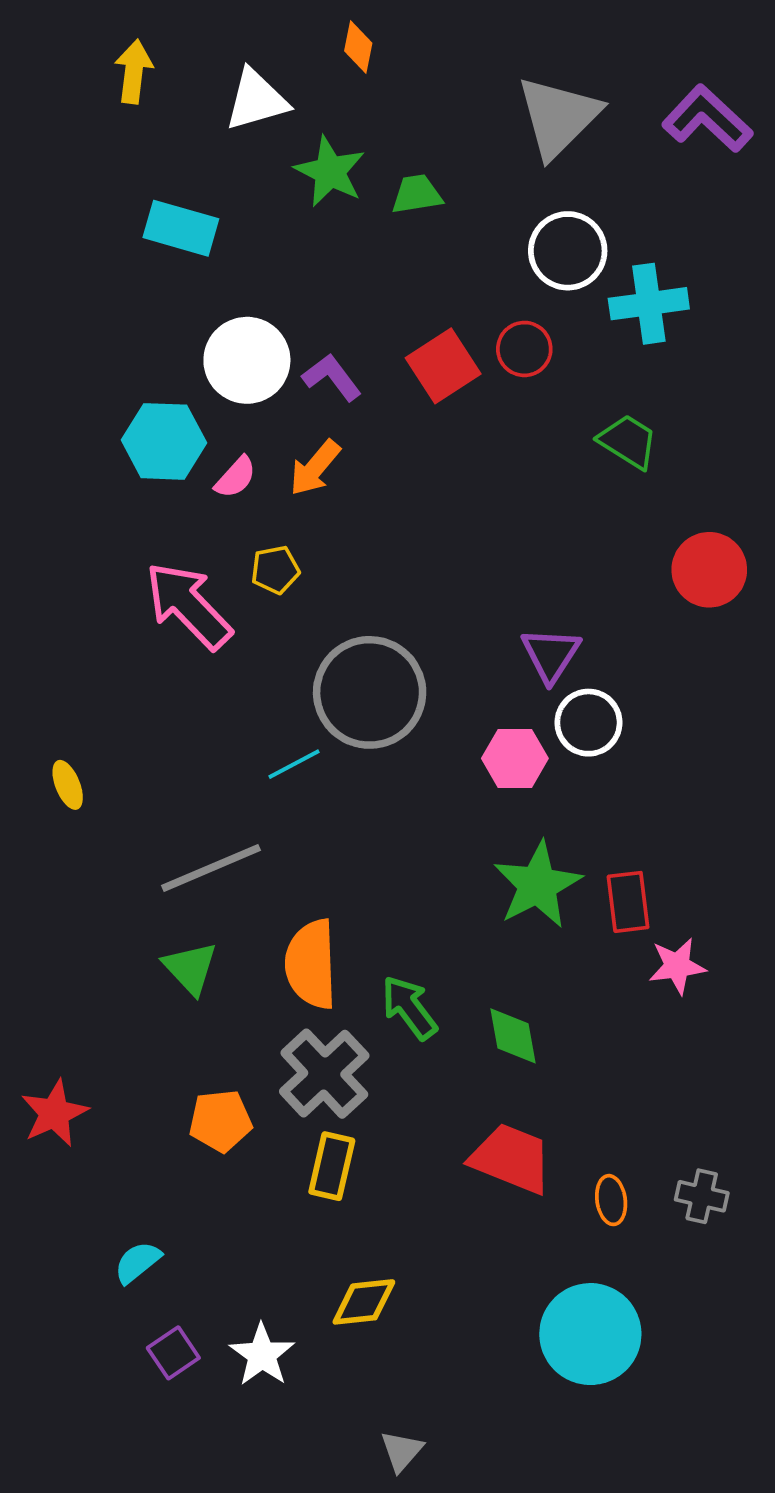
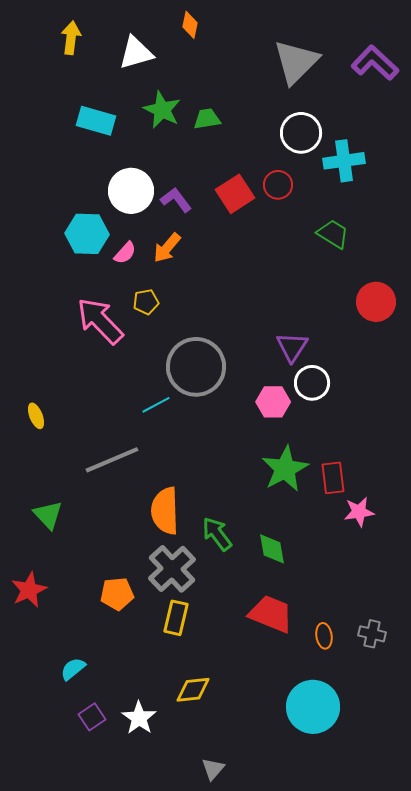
green star: (330, 172) -> (162, 110), moved
green trapezoid: (417, 194) -> (207, 119), moved
green triangle: (190, 968) -> (48, 515), moved

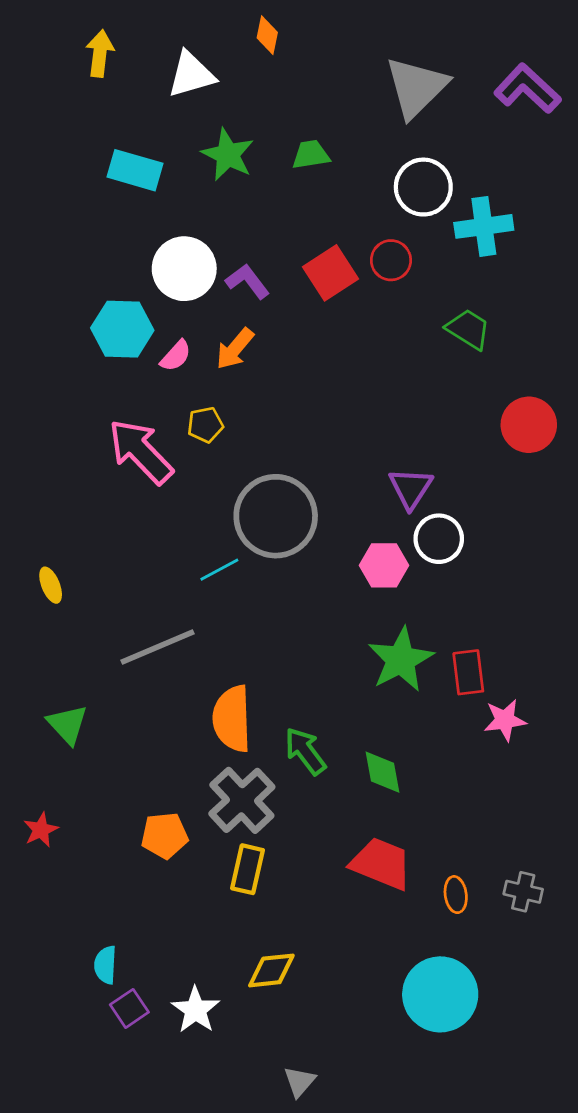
green trapezoid: (207, 119) -> (311, 155), moved
red star: (29, 590) -> (41, 830), size x0.7
cyan semicircle: (73, 669) -> (105, 965), moved, turned -48

